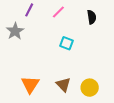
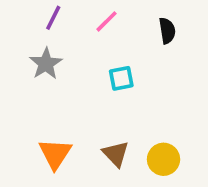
gray star: (15, 31) -> (46, 64), moved
cyan square: (66, 43) -> (121, 78), turned -32

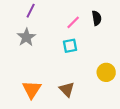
pink line: (107, 21) -> (73, 22), moved
yellow circle: (164, 159) -> (106, 72), moved

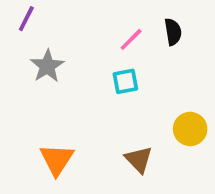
purple line: (31, 11) -> (26, 19), moved
brown triangle: (67, 89) -> (139, 159), moved

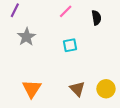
pink line: (131, 39) -> (66, 11), moved
yellow circle: (190, 129) -> (106, 89), moved

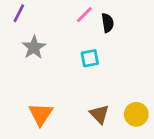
black semicircle: (96, 18) -> (108, 23), moved

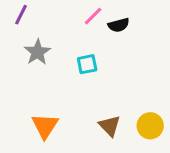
black semicircle: (108, 23) -> (119, 25), turned 84
cyan square: (90, 58) -> (87, 64), moved

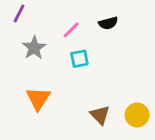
pink line: (93, 16) -> (71, 30), moved
orange triangle: (45, 126) -> (38, 99), moved

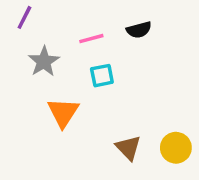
pink line: (71, 30) -> (91, 39), turned 30
orange triangle: (38, 99) -> (63, 113), moved

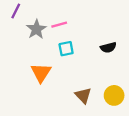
black semicircle: (139, 30) -> (108, 47), moved
gray star: (44, 61) -> (36, 29), moved

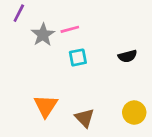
orange triangle: (41, 73) -> (46, 106), moved
brown triangle: (83, 95) -> (85, 118), moved

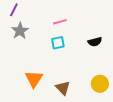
pink line: (70, 29) -> (60, 22), moved
gray star: (43, 35) -> (20, 31), moved

